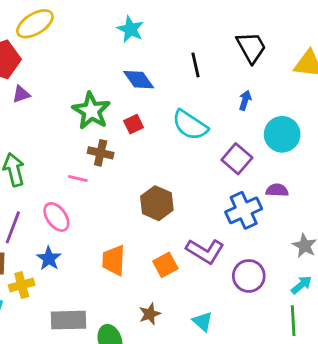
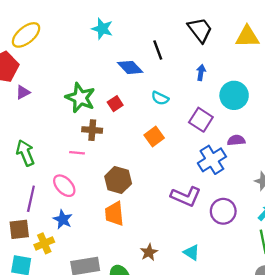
blue diamond: (139, 80) -> (130, 67), moved
cyan semicircle: (190, 125) -> (160, 98), size x0.6
brown hexagon: (157, 203) -> (118, 180), moved
orange square: (165, 265) -> (154, 136), moved

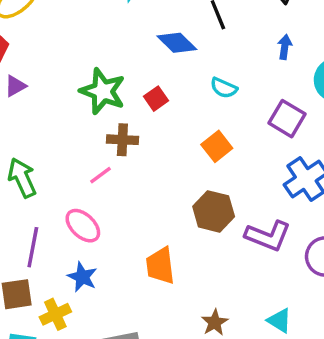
pink line: (77, 153) -> (101, 175), turned -40
brown hexagon: (118, 180) -> (214, 211), moved

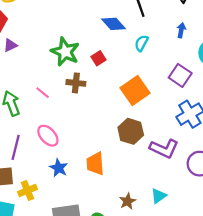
cyan semicircle: (224, 88) -> (141, 43), moved, turned 91
orange square: (217, 146) -> (135, 90), size x1.5
pink line: (101, 175) -> (43, 93), moved, turned 72
blue star: (82, 277) -> (59, 168), moved
cyan triangle: (279, 321) -> (159, 196), moved, turned 49

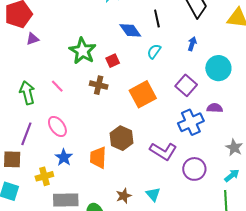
brown cross: (76, 83) -> (99, 85), moved
brown hexagon: (131, 131) -> (121, 138), moved
yellow cross: (27, 190) -> (44, 176), moved
cyan triangle: (159, 196) -> (153, 194), turned -42

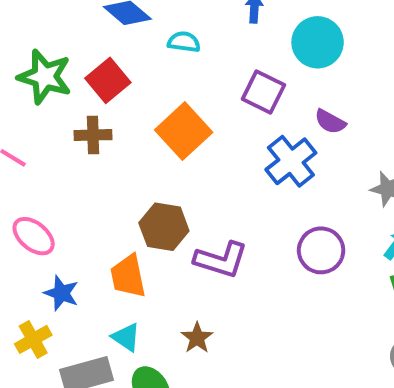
cyan semicircle: (154, 51) -> (184, 42), turned 77
red square: (113, 61) -> (108, 80), size x1.5
purple semicircle: (215, 108) -> (330, 122), turned -140
purple L-shape: (163, 151) -> (221, 260), moved
cyan triangle: (153, 194) -> (126, 337), moved

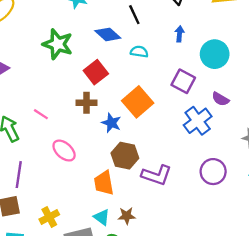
green star: (45, 77) -> (58, 44), moved
pink ellipse: (34, 236) -> (64, 151), moved
blue star: (61, 293) -> (111, 123), moved
brown star: (197, 338) -> (127, 216), moved, turned 30

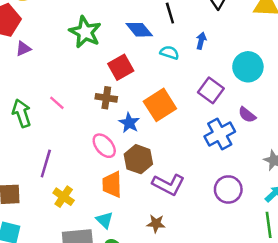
blue arrow: (180, 34) -> (201, 41), moved
pink ellipse: (64, 151) -> (104, 146), moved
purple line: (19, 175) -> (46, 164), moved
brown star: (127, 216) -> (156, 224), moved
yellow cross: (49, 217) -> (64, 197), moved, turned -36

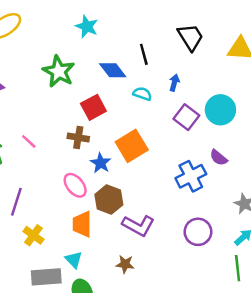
purple square: (211, 90) -> (186, 117), moved

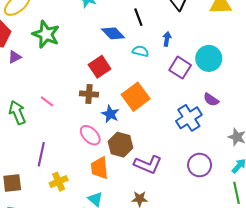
green star: (59, 71) -> (46, 34), moved
yellow cross: (33, 235) -> (59, 182), turned 36

